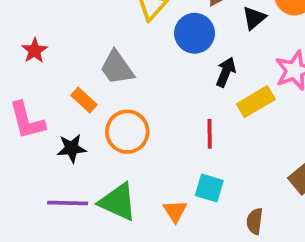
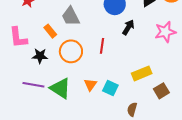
yellow rectangle: (256, 102) -> (142, 73), moved
red line: (210, 134) -> (102, 46), moved
orange triangle: (175, 211) -> (90, 85), moved

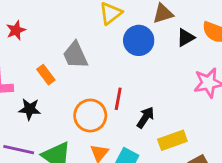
black arrow: (128, 27) -> (145, 117), moved
orange circle: (71, 51) -> (90, 116), moved

